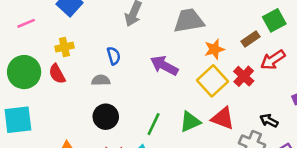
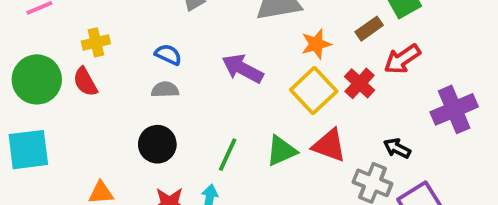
blue semicircle: (114, 56) -> (168, 55), turned -48
gray semicircle: (101, 80) -> (165, 90), moved

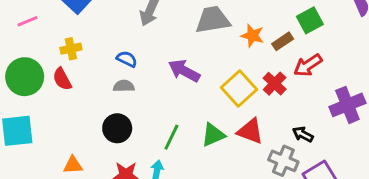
orange star: (316, 44) -> (252, 36), moved, turned 30

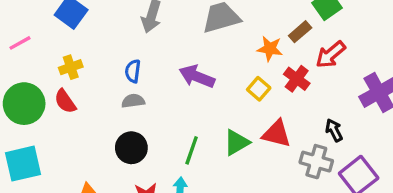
orange star: (252, 36) -> (270, 49), moved
blue semicircle: (127, 59) -> (133, 71), turned -102
yellow square: (239, 89) -> (259, 89), size x0.6
black arrow: (303, 134) -> (334, 130), turned 42

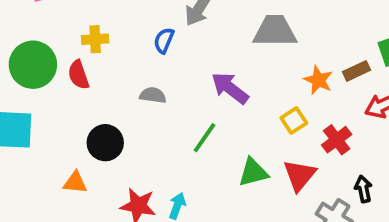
blue semicircle: (133, 71) -> (164, 40), moved
red cross: (297, 79) -> (337, 140), moved
red triangle: (277, 134) -> (300, 175), turned 40
black circle: (131, 148) -> (105, 143), moved
green line: (192, 150) -> (205, 138), moved

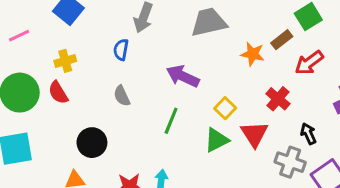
gray semicircle: (153, 95) -> (122, 96), turned -110
yellow square: (294, 121) -> (225, 108), moved

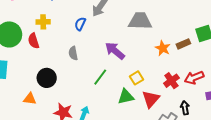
red arrow: (309, 63) -> (194, 78), moved

